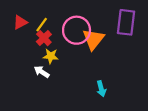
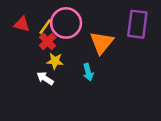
red triangle: (20, 22) -> (22, 24), turned 42
pink circle: (77, 30) -> (66, 23), moved
cyan arrow: (101, 89) -> (88, 72), moved

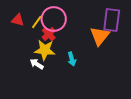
red cross: (48, 41) -> (49, 34), moved
orange triangle: (102, 43) -> (100, 36), moved
yellow star: (55, 61) -> (45, 50), size x1.5

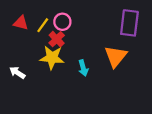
pink circle: (54, 19) -> (62, 22), size x0.6
orange triangle: (100, 36) -> (116, 56), moved
white arrow: (37, 64) -> (17, 73), moved

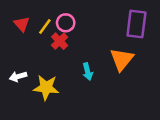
red triangle: (21, 23) -> (22, 24), turned 35
yellow star: (52, 58) -> (46, 87), moved
white arrow: (17, 73) -> (18, 76), turned -49

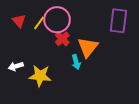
pink circle: (66, 23) -> (57, 20), size x1.6
red cross: (60, 41) -> (62, 39), moved
orange triangle: (122, 59) -> (88, 47), moved

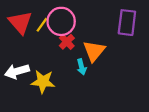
red triangle: (19, 21) -> (20, 23), size x1.6
white arrow: (16, 66) -> (17, 71), size x1.5

